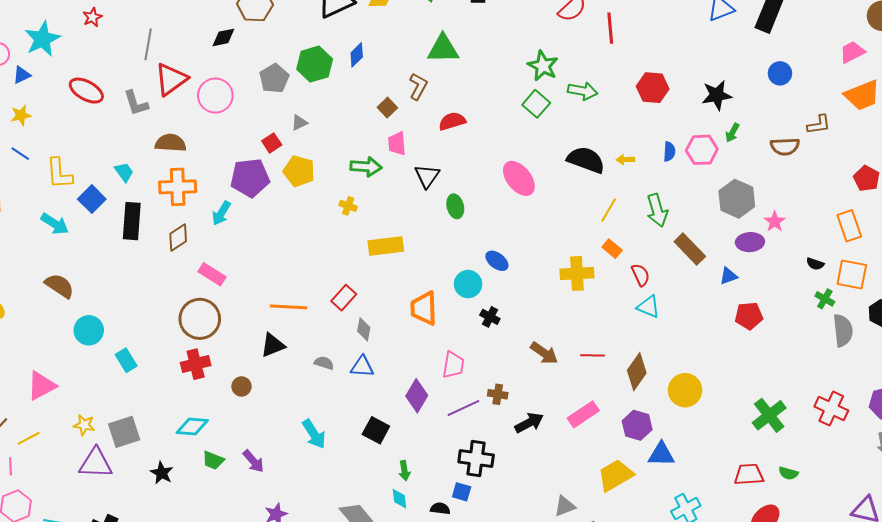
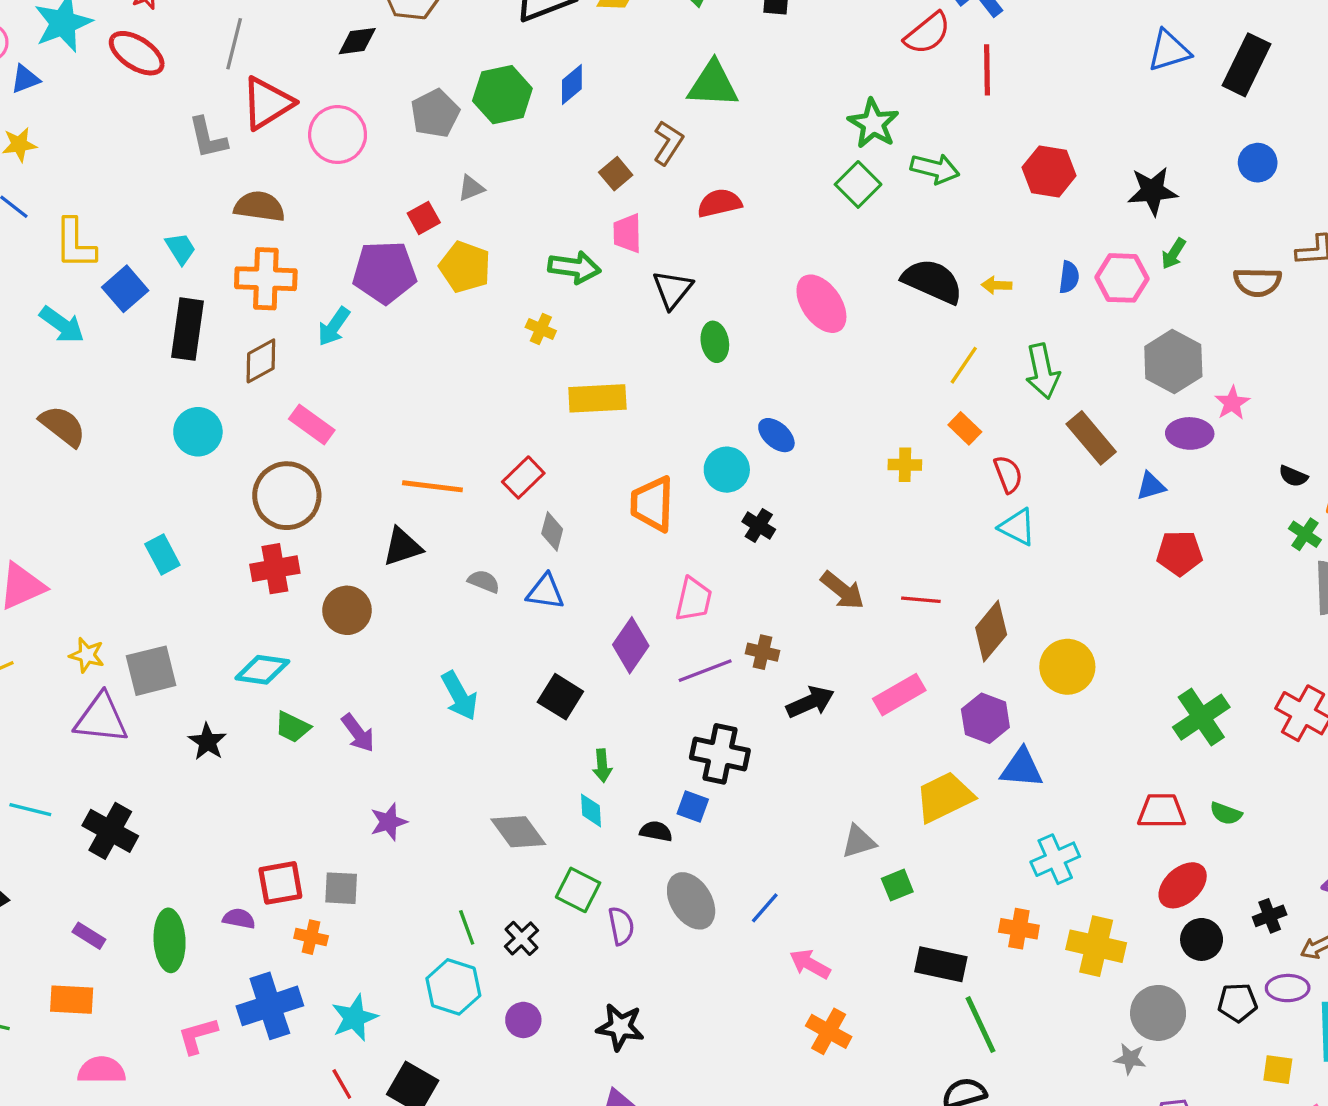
red ellipse: (86, 91) -> (137, 53), moved
yellow cross: (577, 273) -> (905, 465), size x0.6
cyan circle: (89, 330) -> (198, 432), moved
brown circle: (242, 386) -> (347, 610), size x1.5

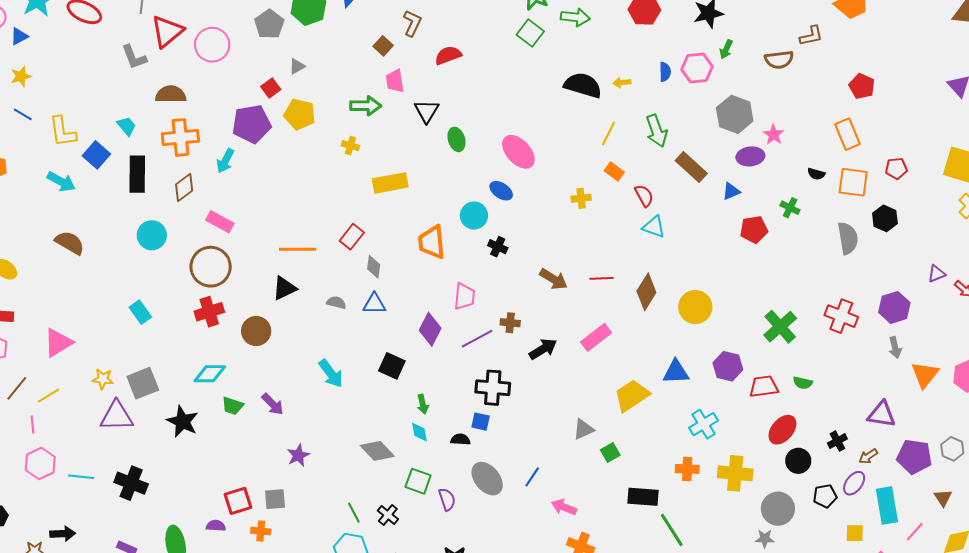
pink ellipse: (821, 304) -> (518, 152), moved
green cross: (1305, 534) -> (790, 208), moved
purple hexagon: (985, 718) -> (728, 366), moved
black star: (207, 742) -> (183, 421), size x1.4
purple ellipse: (1288, 988) -> (854, 483), turned -45

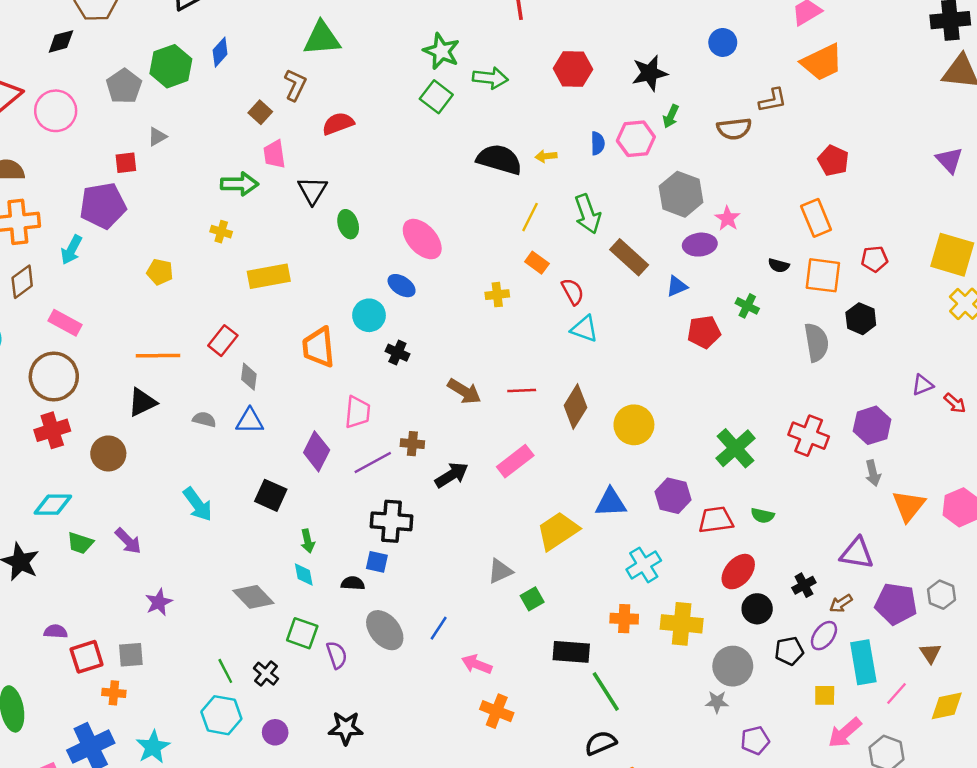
red square: (271, 88) -> (126, 163), turned 30
yellow pentagon: (300, 114) -> (160, 272), moved, size x0.7
purple semicircle: (216, 526) -> (56, 631), moved

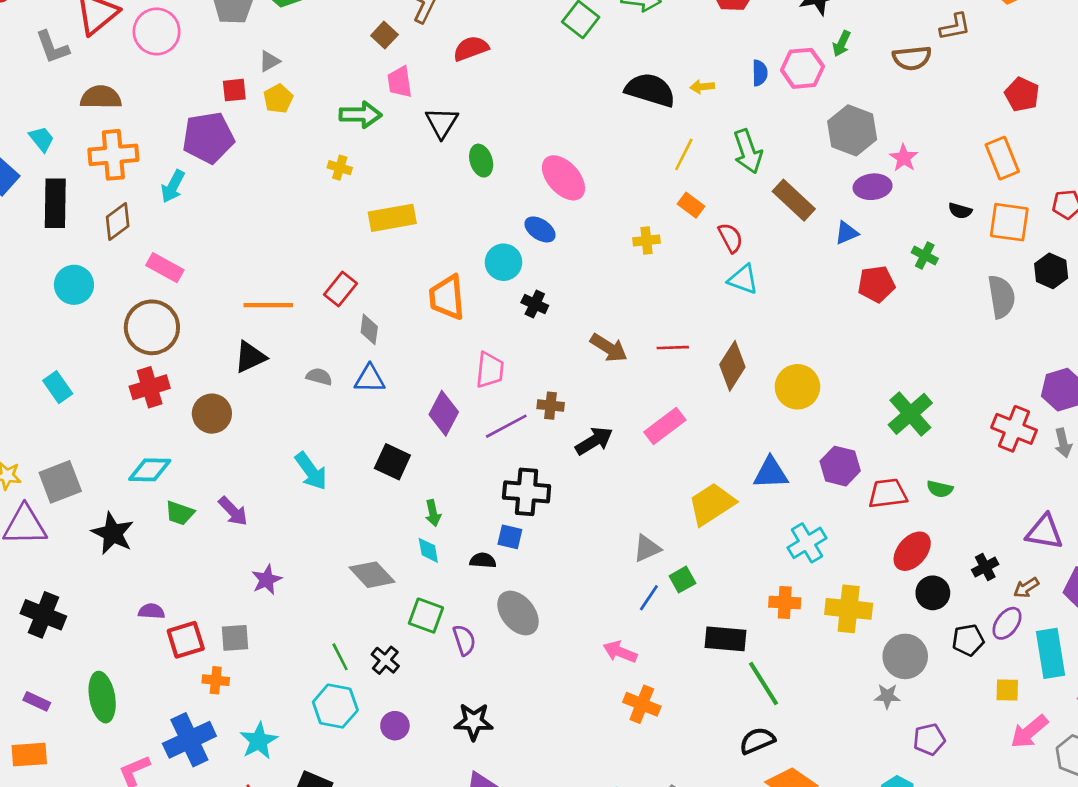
yellow pentagon: (160, 272) -> (278, 99), moved, turned 30
red cross: (809, 436) -> (1014, 429), moved
blue line: (439, 628) -> (649, 598), moved

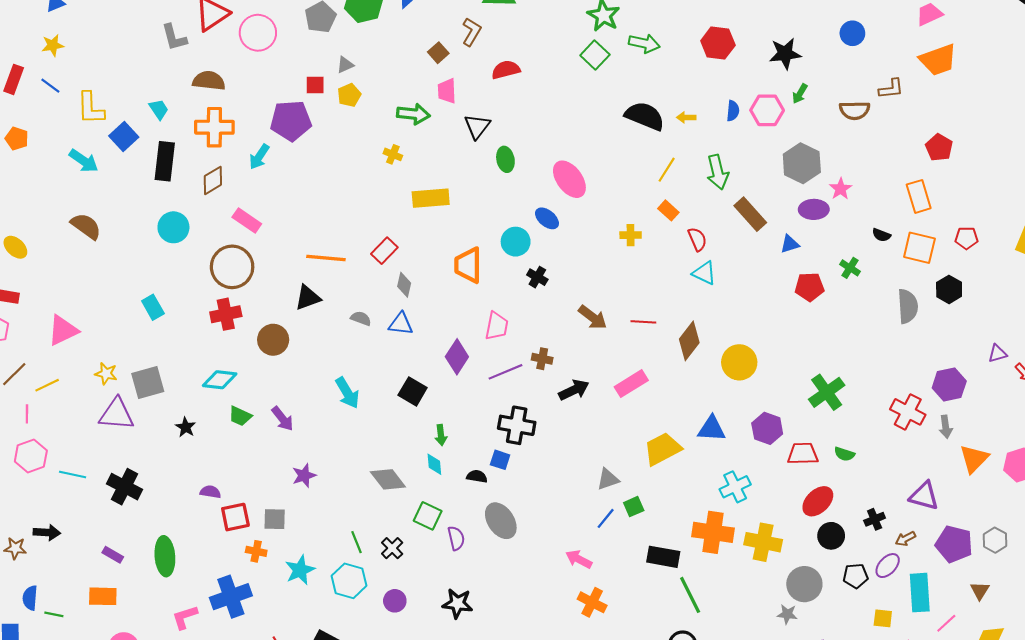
black star: (113, 533) -> (186, 427), size x0.6
orange cross: (785, 603) -> (713, 532), size x1.6
cyan star: (259, 741) -> (300, 570), moved

